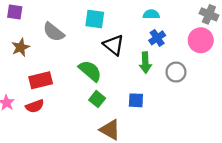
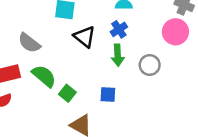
gray semicircle: (54, 32) -> (29, 43), moved
blue cross: (157, 38) -> (119, 29), moved
green semicircle: (90, 71) -> (44, 76), moved

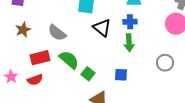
blue cross: (119, 29) -> (130, 22), turned 32
gray circle: (150, 65) -> (165, 63), moved

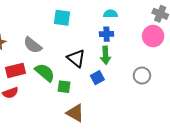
black triangle: (102, 28) -> (76, 58), moved
green square: (88, 74) -> (64, 87), turned -32
blue square: (121, 75) -> (97, 78), moved, turned -32

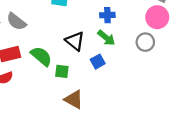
gray semicircle: (33, 45) -> (16, 22), moved
green arrow: (106, 55) -> (106, 38), turned -48
gray circle: (142, 76) -> (145, 42), moved

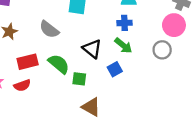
gray semicircle: (16, 22) -> (49, 29), moved

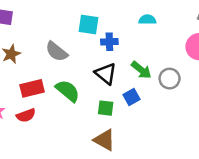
blue cross: (124, 23) -> (109, 42), moved
gray circle: (162, 50) -> (170, 79), moved
green square: (79, 79) -> (106, 108), moved

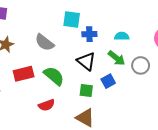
cyan semicircle: (147, 20) -> (122, 36), moved
red semicircle: (26, 115) -> (47, 105), moved

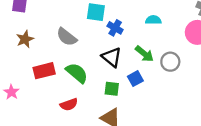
blue cross: (89, 34) -> (115, 28), turned 32
cyan semicircle: (122, 36) -> (153, 20), moved

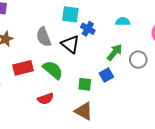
gray semicircle: (67, 37) -> (44, 37), turned 30
green arrow: (144, 54) -> (115, 52), turned -90
black triangle: (112, 57) -> (70, 44), moved

